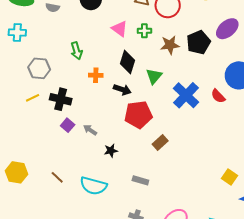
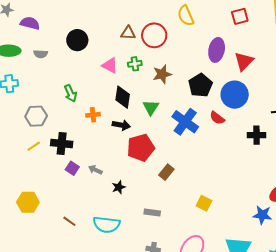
purple ellipse: (227, 29) -> (217, 50), turned -30
black pentagon: (198, 42) -> (200, 85), moved
yellow hexagon: (16, 172) -> (28, 202), moved
yellow square: (229, 177) -> (204, 203), moved

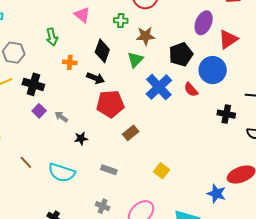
pink triangle: (110, 65) -> (82, 15), moved
green triangle: (151, 107) -> (135, 60), moved

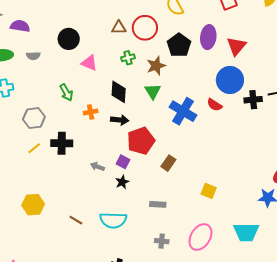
black pentagon: (181, 54) -> (179, 45), moved
purple square: (39, 111) -> (123, 162), moved
black cross: (226, 114) -> (253, 100), moved

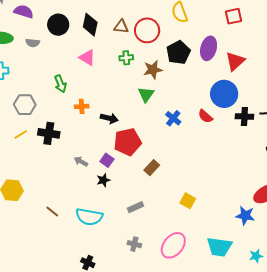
black circle: (69, 39) -> (58, 25), moved
black diamond: (119, 92) -> (90, 25), moved
blue cross: (183, 111) -> (173, 118), size x0.6
gray rectangle: (158, 204) -> (136, 207), turned -35

